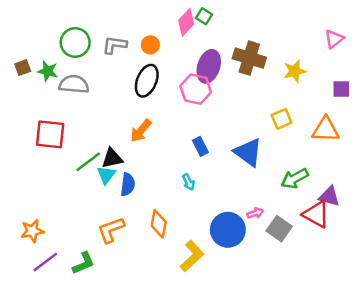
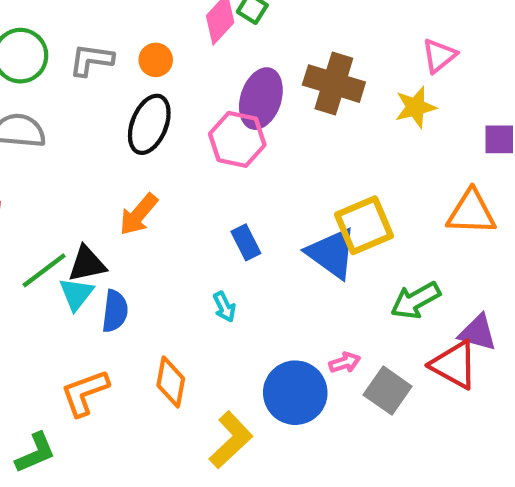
pink triangle: (334, 39) -> (439, 56), moved
yellow square: (282, 119) -> (364, 225), moved, size x1.5

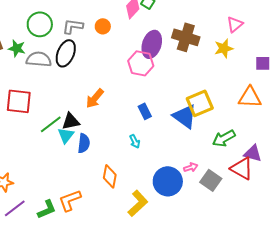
black ellipse: (149, 124) -> (66, 53), moved
orange L-shape: (85, 393) -> (70, 200), moved

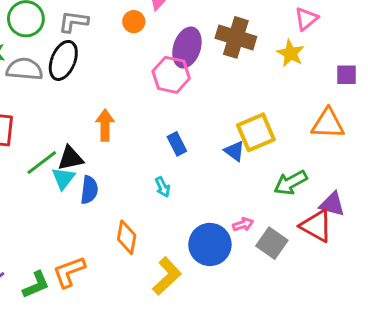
orange circle: (103, 26) -> (134, 22), moved
yellow star: (224, 48) -> (290, 53), turned -30
orange arrow: (95, 98) -> (105, 125), turned 140
blue triangle: (185, 116) -> (234, 151), size x0.6

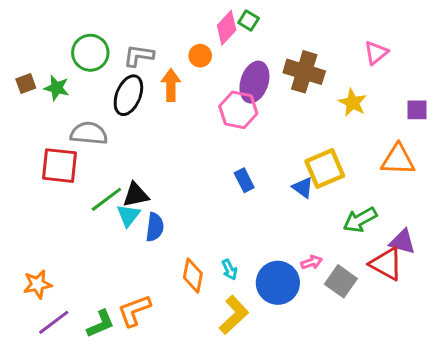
yellow star: (290, 53) -> (353, 103), moved
gray semicircle: (24, 69) -> (89, 133), moved
orange arrow: (105, 125) -> (171, 85), moved
cyan arrow: (163, 187) -> (229, 270), moved

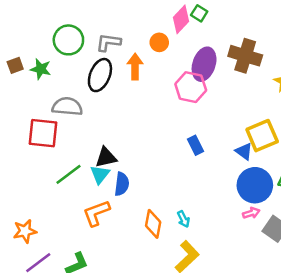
green line: (106, 199) -> (68, 174), moved
blue circle: (278, 283) -> (255, 185), moved
orange L-shape: (134, 311) -> (96, 213), moved

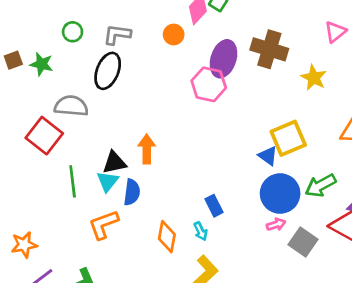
green circle: (68, 40) -> (73, 32), size x0.6
orange arrow: (135, 67) -> (147, 149), moved
red square: (43, 133) -> (44, 136), turned 32
blue rectangle: (196, 145) -> (214, 206), moved
green line: (68, 174) -> (73, 181), turned -60

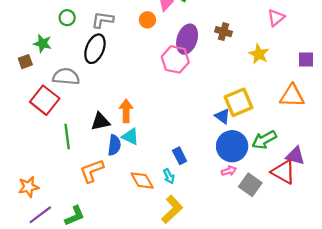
brown cross: (269, 49) -> (223, 32), size x0.6
brown square: (13, 60) -> (25, 62), moved
cyan triangle: (108, 181) -> (130, 137), moved, turned -42
orange diamond: (167, 237) -> (142, 180), turned -40

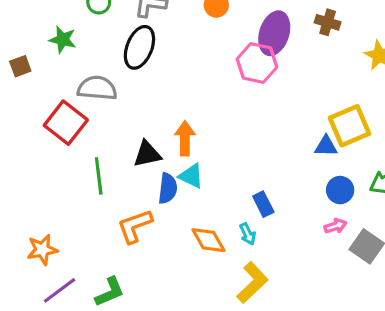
brown square: (25, 62) -> (20, 66), moved
blue triangle: (222, 116) -> (326, 146), turned -35
blue circle: (232, 146) -> (340, 190), size x0.6

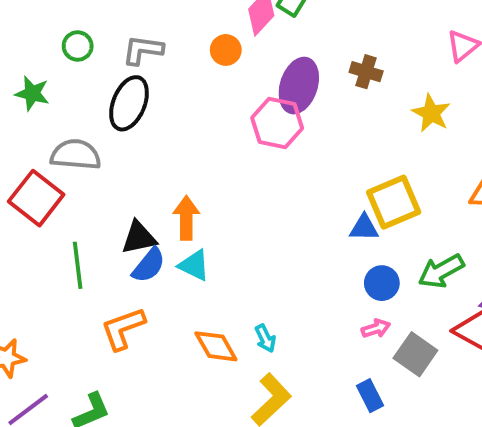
blue semicircle: (168, 188) -> (149, 265), moved, turned 32
blue rectangle: (263, 204) -> (370, 396), moved

